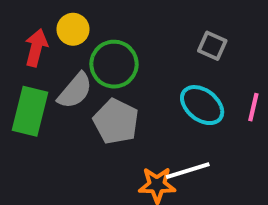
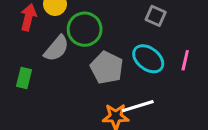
green rectangle: (30, 111) -> (24, 78), moved, size x0.6
gray pentagon: (116, 121) -> (107, 68), moved

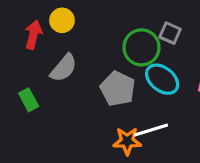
green circle: (85, 29) -> (141, 47), moved
green rectangle: (24, 78) -> (29, 100), turned -42

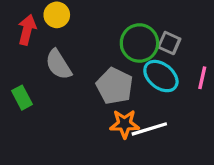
gray square: (170, 33) -> (169, 43), moved
gray semicircle: (64, 68) -> (58, 64), turned 108
orange star: (127, 141) -> (125, 124), moved

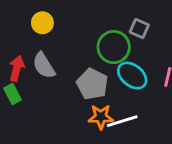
red arrow: (27, 30) -> (17, 68), moved
gray square: (169, 43) -> (139, 29), moved

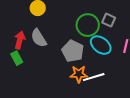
gray square: (139, 29) -> (109, 20), moved

